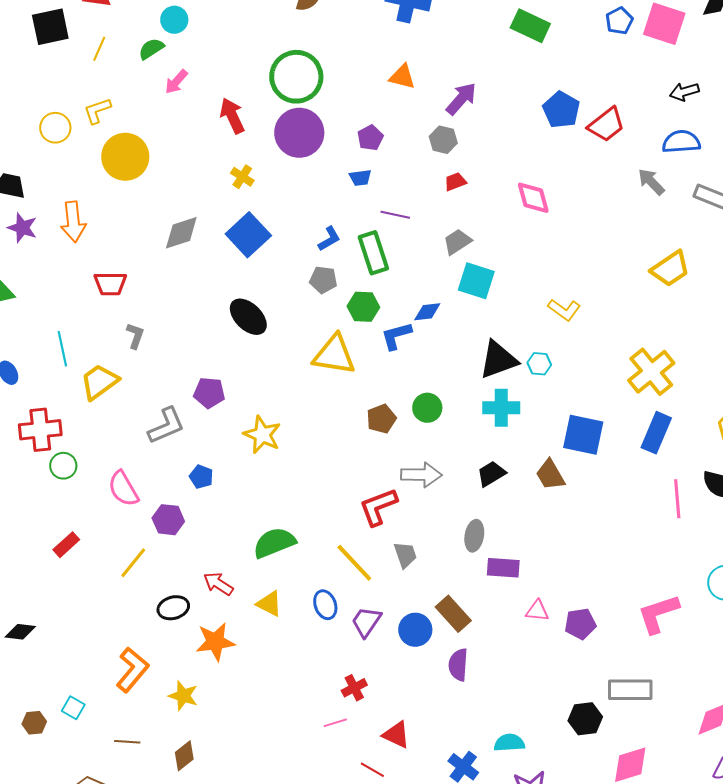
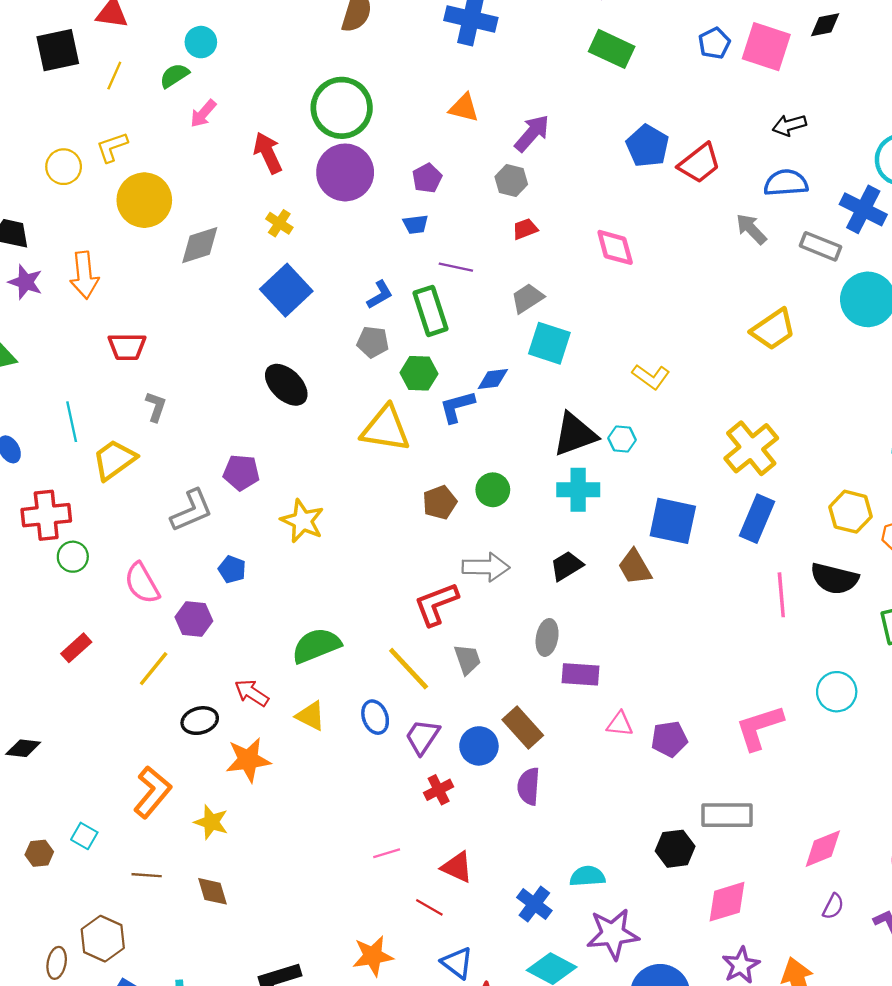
gray diamond: (181, 233) -> (200, 245), moved
red cross: (354, 688) -> (439, 790), moved
brown diamond: (184, 756) -> (212, 891), turned -68

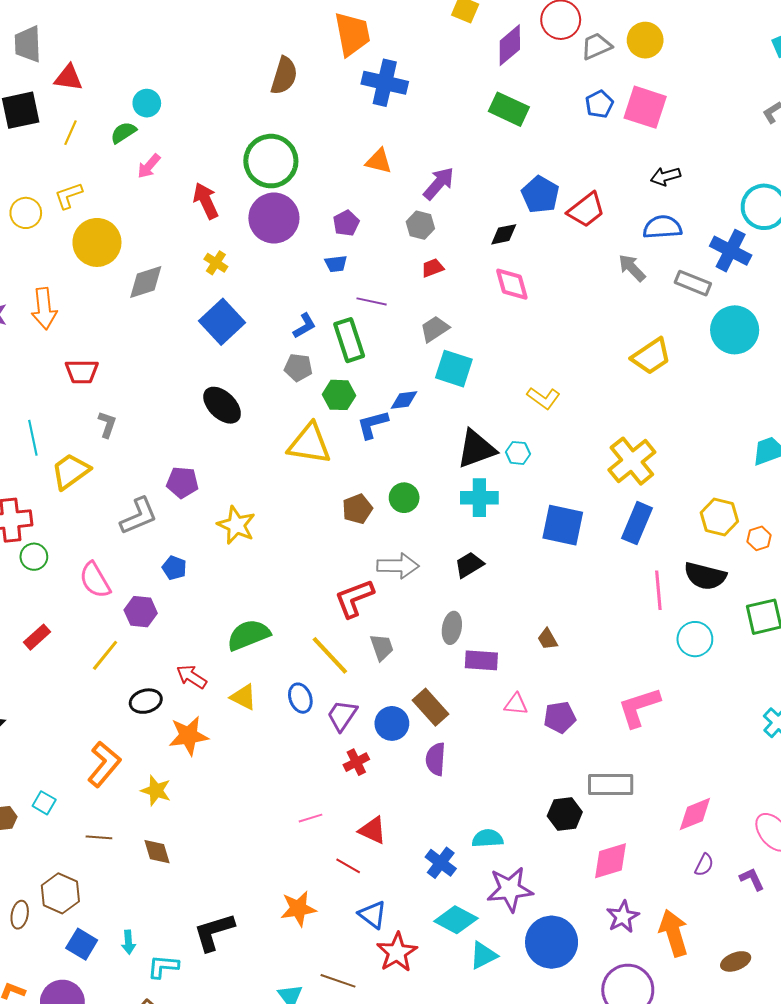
black diamond: (825, 25) -> (504, 234), moved
brown trapezoid: (635, 567) -> (547, 639), moved, size x0.7
cyan circle: (837, 692) -> (695, 639), moved

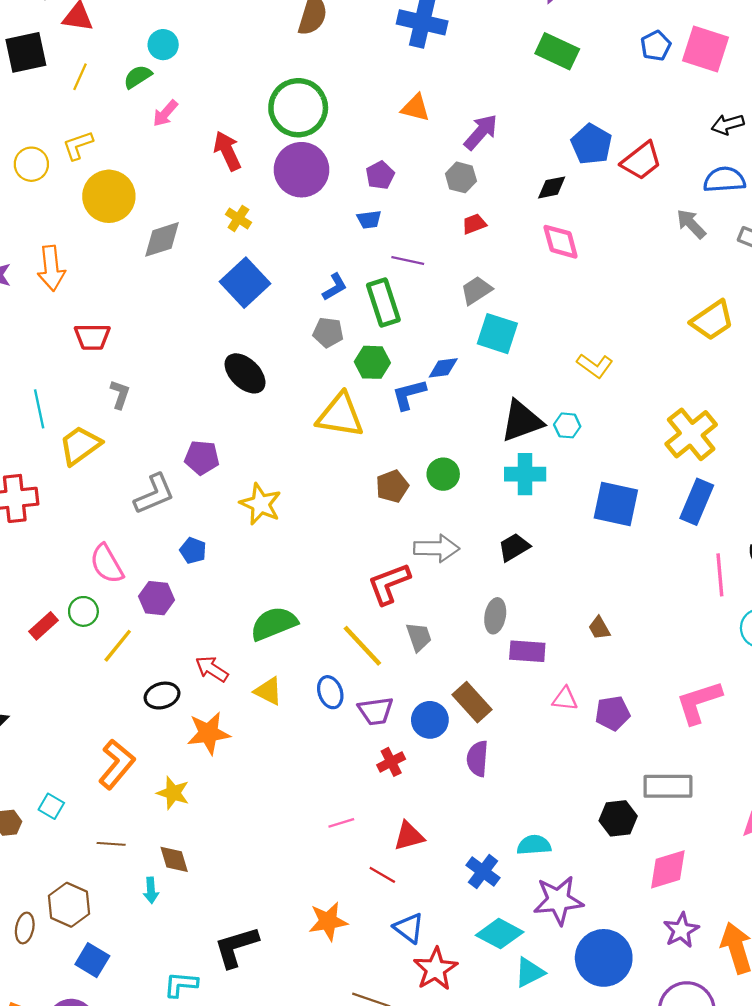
green circle: (34, 557) -> (83, 611), moved
purple trapezoid: (342, 715) -> (376, 711), turned -132
red triangle: (373, 830) -> (409, 836), turned -40
cyan arrow: (128, 942) -> (151, 890), moved

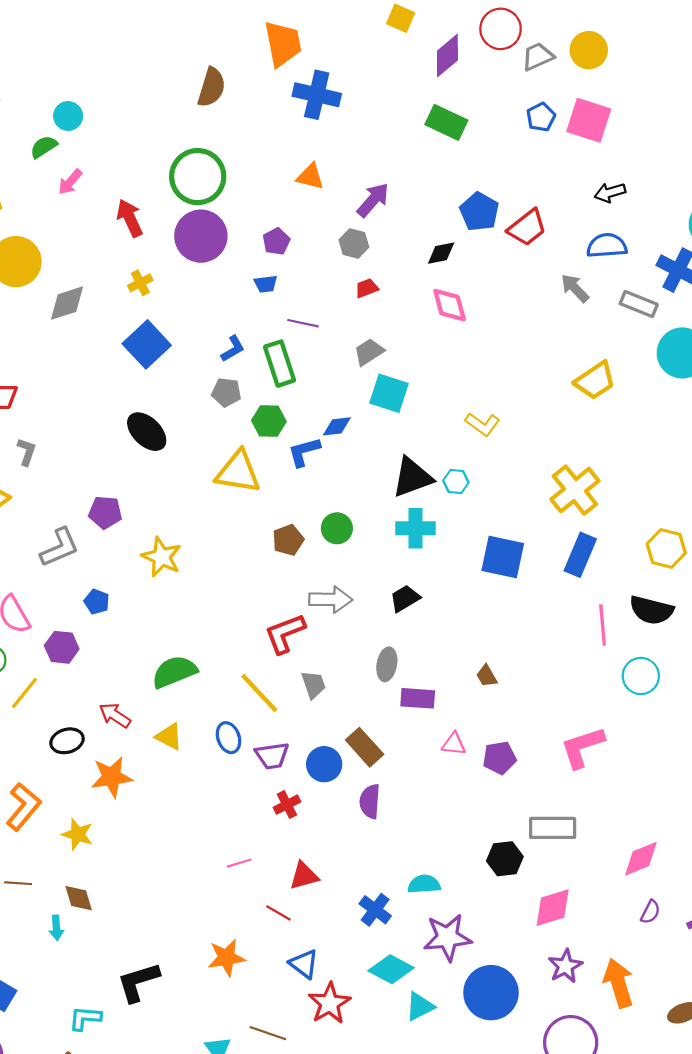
yellow cross: (238, 218) -> (140, 283), turned 30

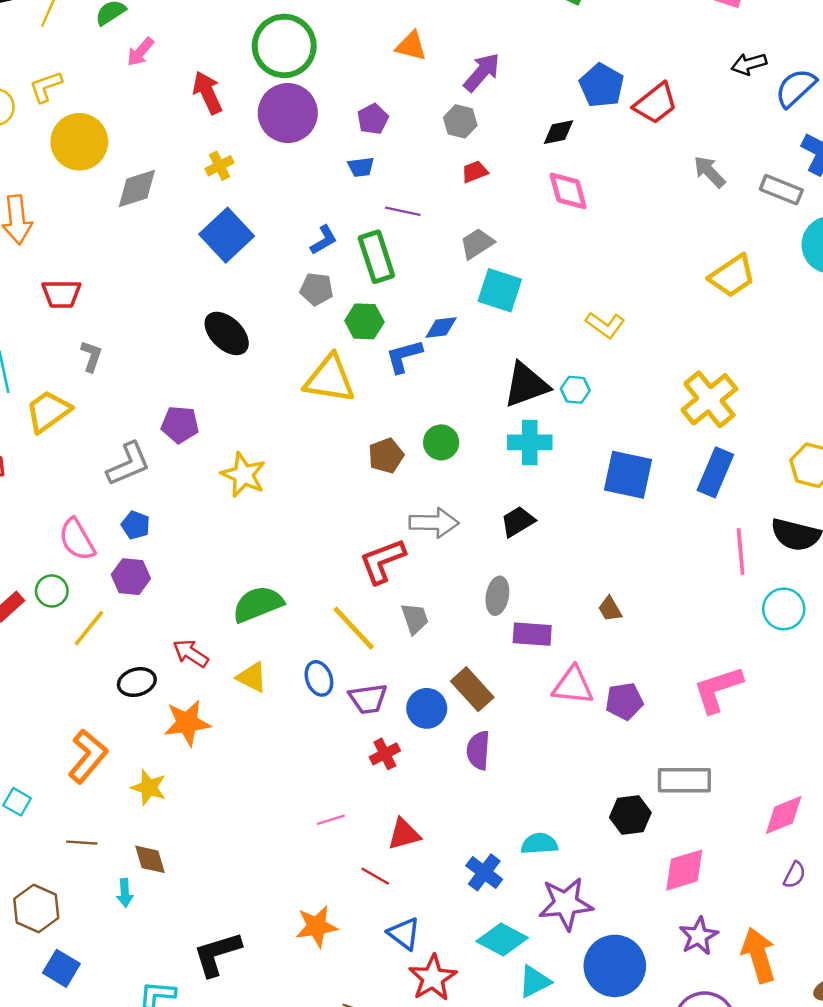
blue semicircle: (607, 246) -> (796, 88), moved, turned -39
blue pentagon: (97, 602) -> (136, 525), moved
pink triangle: (454, 744) -> (573, 686), size x1.5

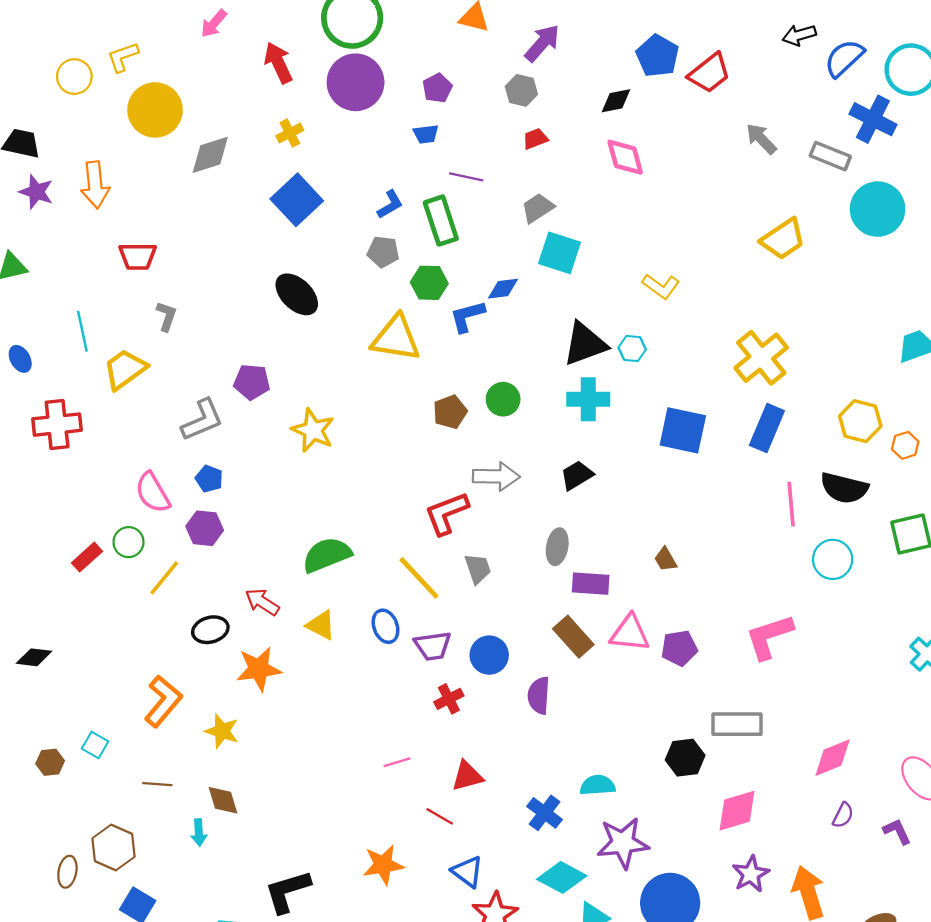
brown rectangle: (472, 689) -> (573, 637), moved

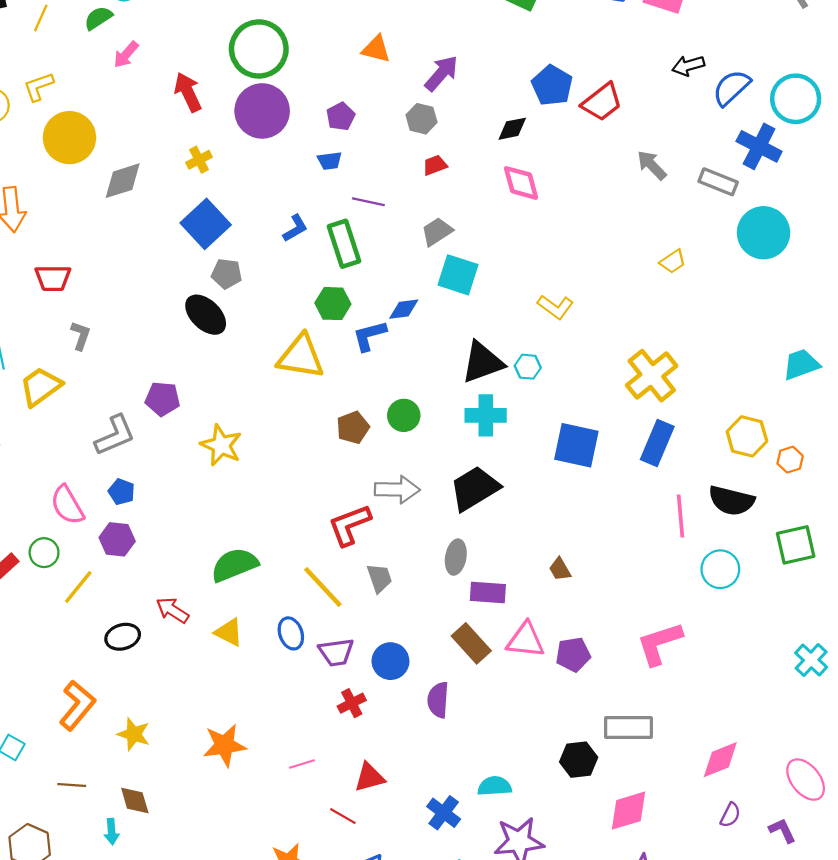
yellow trapezoid: (783, 239) -> (673, 262), size x0.6
gray pentagon: (383, 252) -> (227, 274), moved
black trapezoid: (577, 475) -> (475, 488), size x1.6
orange star: (259, 669) -> (224, 745), moved

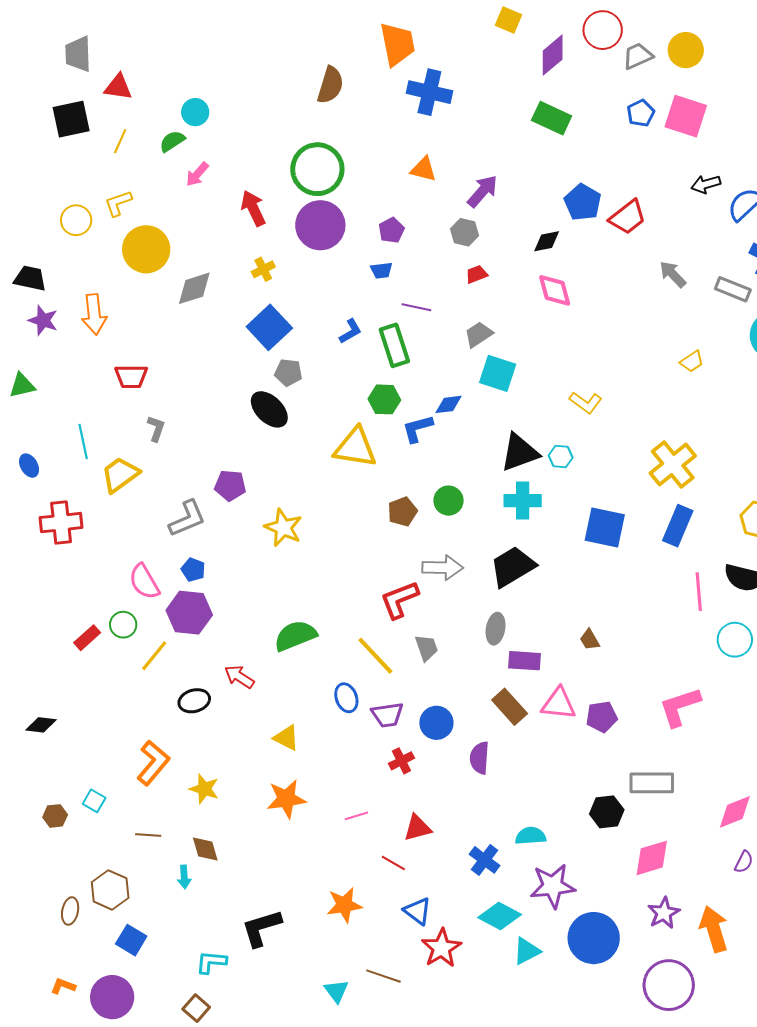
purple hexagon: (117, 539) -> (189, 613), size x1.4
yellow triangle: (229, 632) -> (286, 738), moved

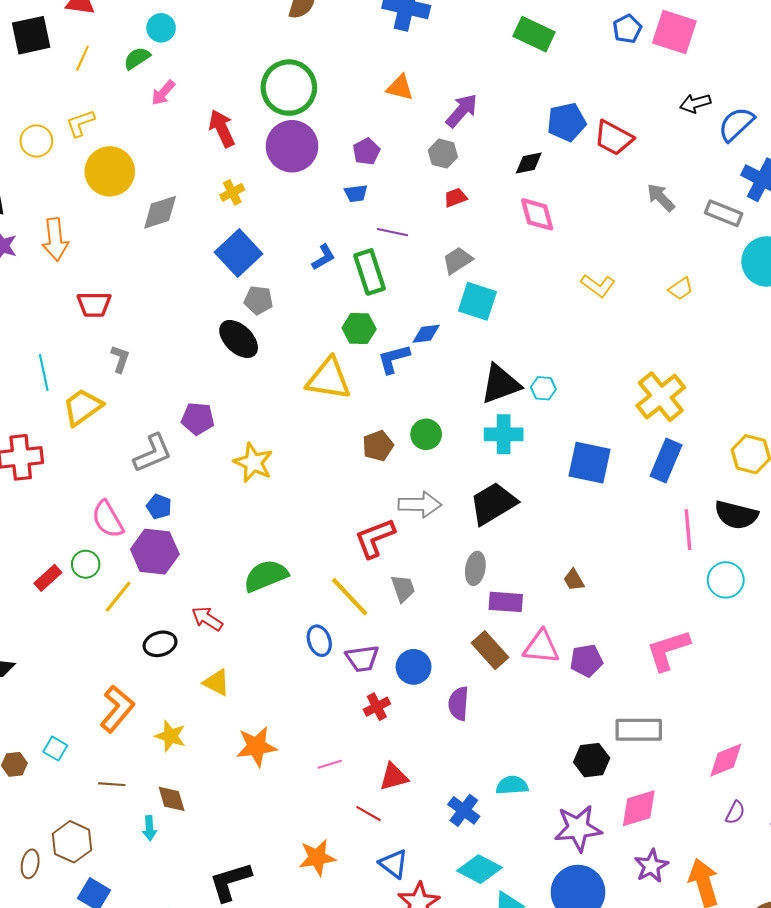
blue pentagon: (583, 202) -> (566, 122), turned 30
red trapezoid: (628, 217) -> (614, 138), turned 66
yellow L-shape: (586, 402) -> (598, 286), moved
yellow triangle: (286, 738) -> (217, 683), moved
purple star: (553, 886) -> (578, 828), moved

